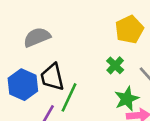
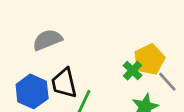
yellow pentagon: (129, 30) -> (149, 59), moved

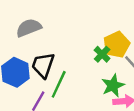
black trapezoid: (64, 83) -> (43, 65), turned 32

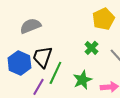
yellow pentagon: (117, 45) -> (103, 19), moved
green star: (113, 86) -> (82, 80), moved

